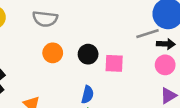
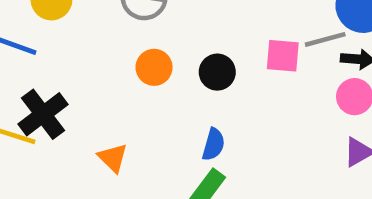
pink square: (114, 63) -> (283, 56), moved

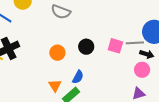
orange circle: (154, 67) -> (57, 53), moved
orange triangle: (113, 158) -> (55, 86), moved

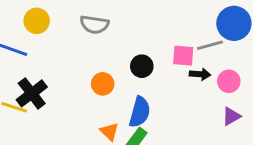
black arrow: (147, 54) -> (200, 74), moved
blue semicircle: (78, 77) -> (140, 112), size x1.5

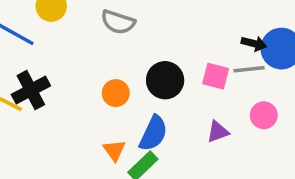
black circle: (142, 66) -> (165, 80), size x1.4
black arrow: (200, 74) -> (254, 44), moved
purple triangle: (231, 116) -> (218, 132), moved

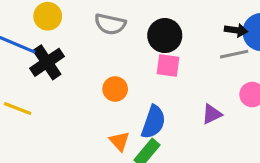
pink square: (216, 76) -> (168, 66), moved
black circle: (165, 80) -> (165, 36), moved
black cross: (31, 90) -> (47, 62), moved

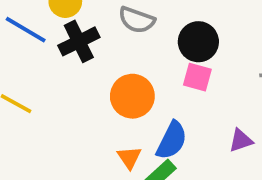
black cross: (47, 62) -> (79, 41), moved
orange circle: (115, 89) -> (132, 96), size x1.5

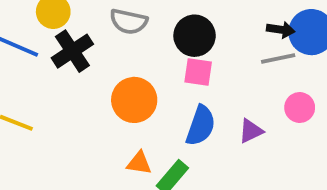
blue semicircle: (172, 140) -> (201, 126), moved
orange triangle: (129, 158) -> (139, 163), turned -40

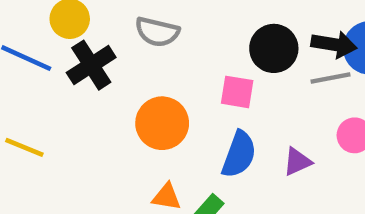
black arrow: (281, 30) -> (334, 44), size x1.4
black circle: (195, 36) -> (274, 48), moved

